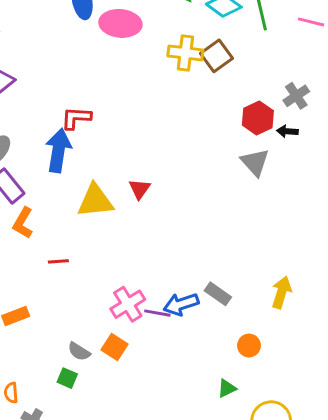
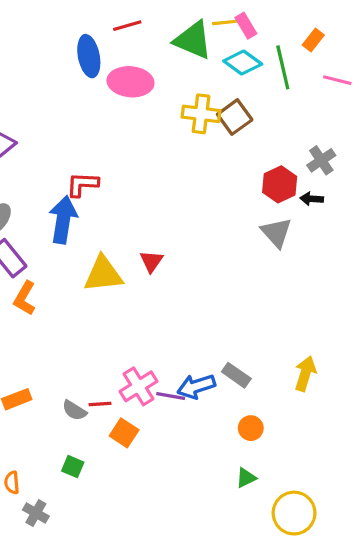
red line: (58, 261) -> (100, 404), moved
orange circle: (249, 346) -> (251, 428), moved
gray semicircle: (79, 351) -> (74, 410), moved

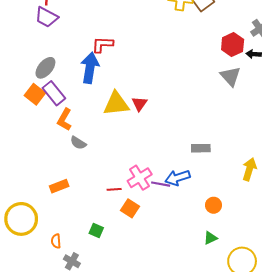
red triangle: (151, 261) -> (140, 104), moved
gray rectangle: (236, 375) -> (201, 148), moved, turned -36
gray semicircle: (74, 410) -> (78, 143), moved

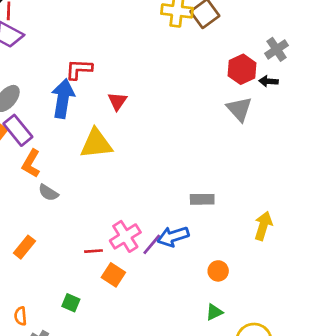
red triangle: (140, 104) -> (117, 101), moved
purple line: (161, 184) -> (152, 244), turned -60
orange rectangle: (59, 186) -> (24, 247), turned -30

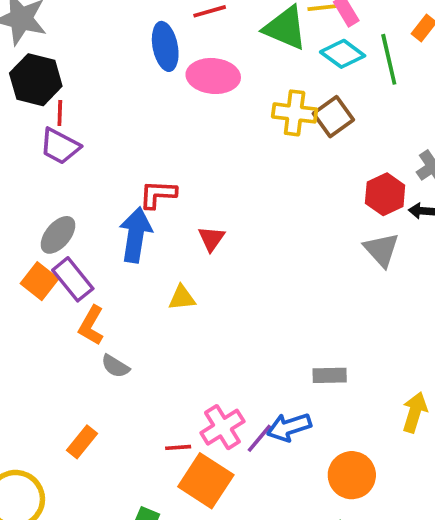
yellow triangle: (96, 144) -> (182, 298), size x0.6
orange circle: (218, 271) -> (352, 475), size x1.6
orange square: (113, 275) -> (206, 481), size x1.6

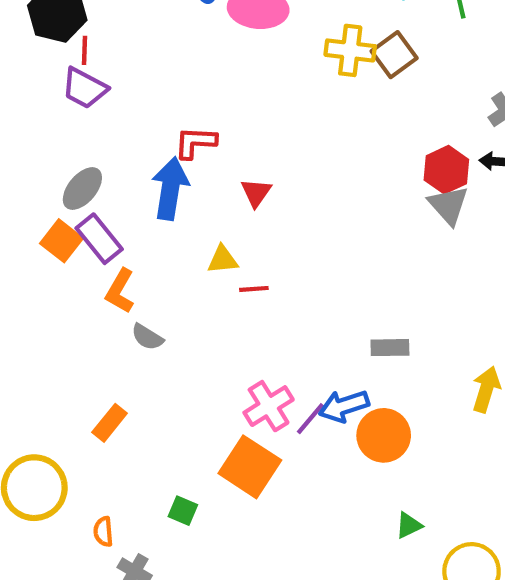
red hexagon: (385, 194) -> (446, 170), moved
red line: (178, 447) -> (254, 289), moved
orange circle: (352, 475) -> (384, 435), moved

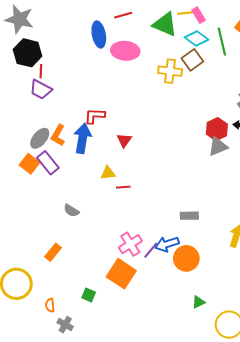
brown square: (394, 55) -> (192, 60), moved
gray triangle: (449, 205) -> (218, 146), turned 50
orange L-shape: (120, 291) -> (58, 135), moved

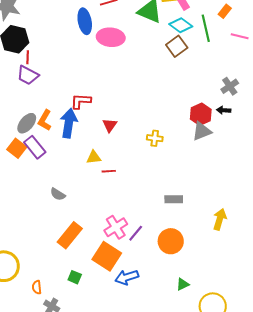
yellow cross: (170, 71) -> (155, 138), moved, size x0.7
blue arrow: (167, 244) -> (127, 277), moved
orange rectangle: (53, 252) -> (70, 235), moved, size x1.5

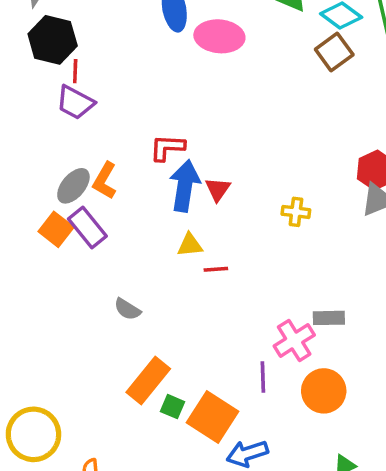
blue arrow: (69, 123) -> (185, 186), moved
pink cross: (116, 227) -> (294, 341), moved
purple line: (136, 233) -> (263, 377), turned -42
green square: (75, 277) -> (173, 407), moved

